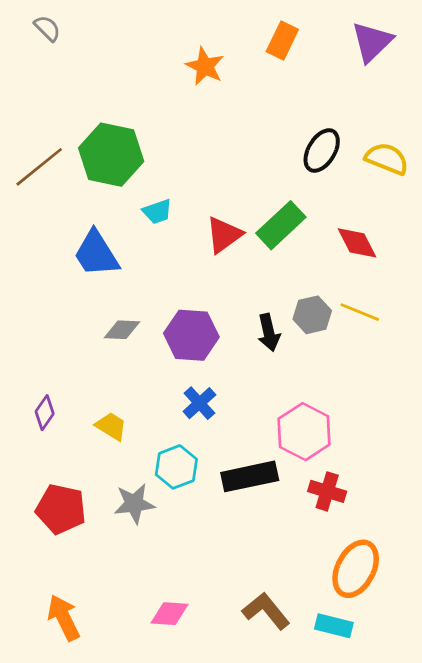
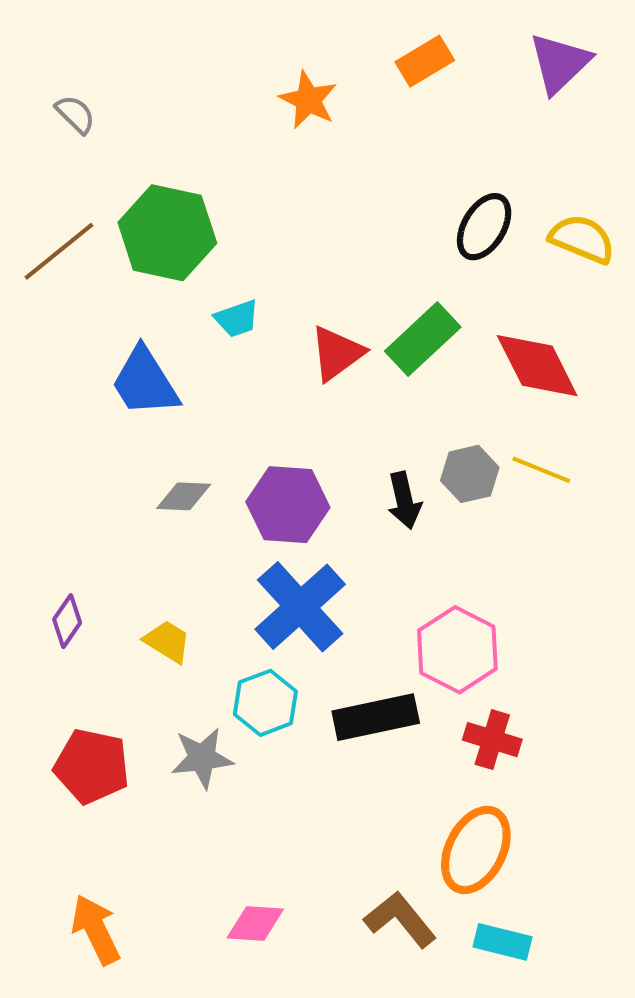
gray semicircle: (47, 28) -> (75, 114), moved
orange rectangle: (282, 40) -> (425, 61), turned 33
red diamond: (357, 243) -> (537, 366), size x1.4
blue cross: (199, 403) -> (300, 607), size x1.8
orange ellipse: (356, 569) -> (476, 850), moved

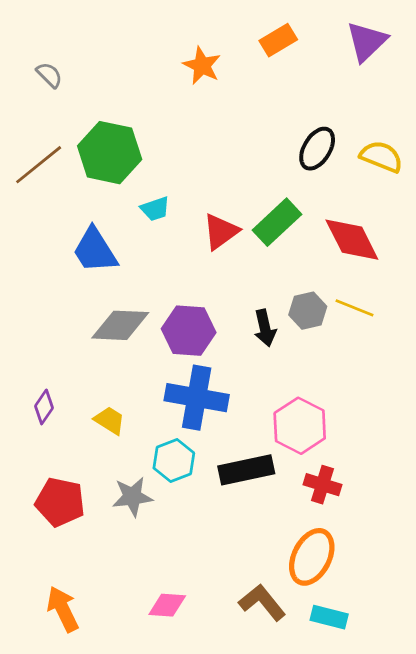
gray diamond: (184, 496) -> (120, 325), size x1.6
blue cross: (300, 607) -> (197, 398), turned -38

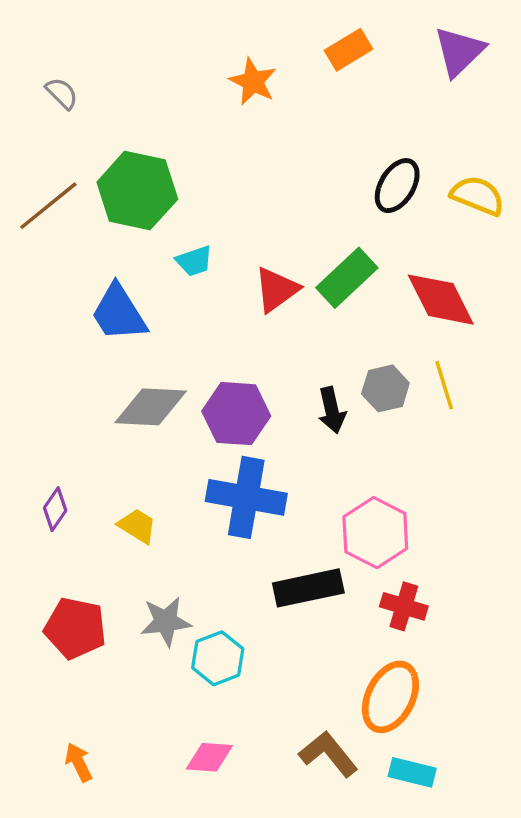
yellow line: (355, 308) -> (444, 385), turned 51
cyan hexagon: (174, 461) -> (218, 658), moved
orange arrow: (63, 609) -> (79, 762), size x0.7

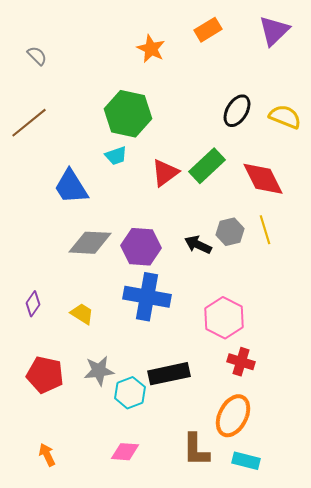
green hexagon: (137, 191) -> (128, 114), moved
black arrow: (332, 410) -> (198, 245), turned 128
black rectangle: (308, 588) -> (169, 374), moved
brown L-shape: (328, 754) -> (196, 450), turned -141

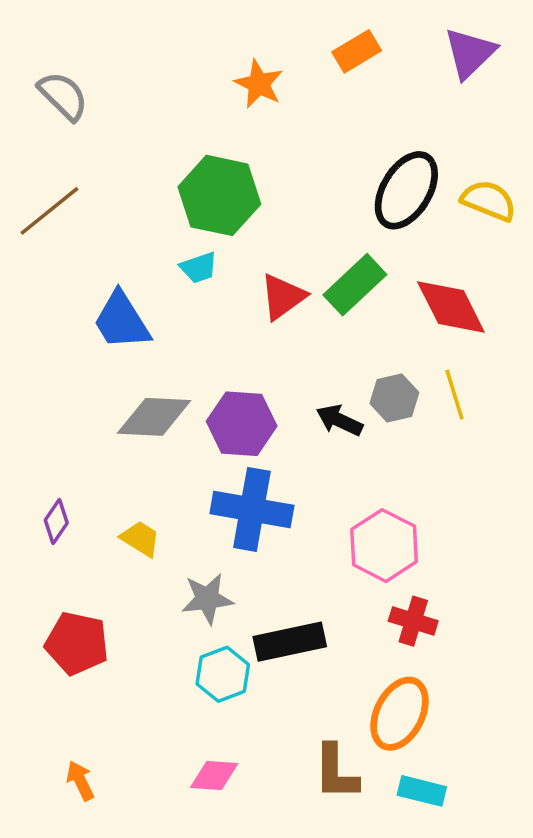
gray semicircle: (37, 56) -> (63, 96), size x1.5
black ellipse: (237, 111) -> (406, 190), size x1.4
gray star: (99, 371) -> (207, 599), moved

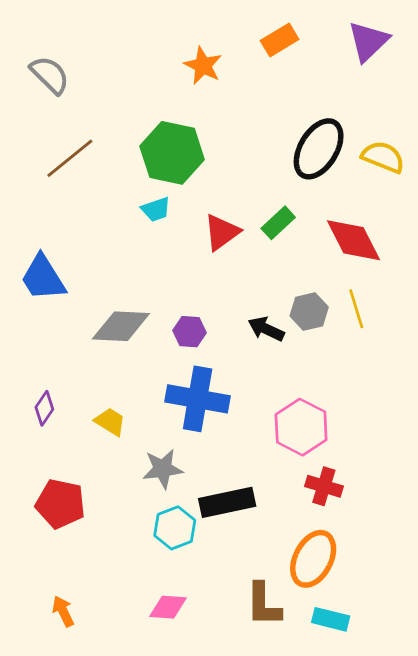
brown line: (49, 211) -> (70, 158), moved
green rectangle: (355, 285) -> (278, 223), size x0.7
blue trapezoid: (121, 321) -> (43, 278), moved
purple hexagon: (242, 424) -> (190, 332), size x0.6

